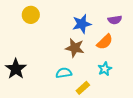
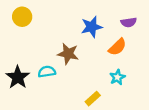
yellow circle: (31, 15) -> (22, 17), moved
brown star: (75, 48) -> (68, 54), moved
cyan semicircle: (64, 73) -> (47, 72), moved

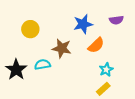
yellow circle: (22, 17) -> (30, 29), moved
orange semicircle: (117, 47) -> (96, 45), moved
yellow rectangle: (93, 99) -> (103, 89), moved

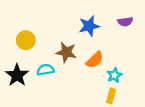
yellow circle: (30, 29) -> (26, 40), moved
orange semicircle: (96, 45) -> (95, 60), moved
yellow rectangle: (103, 89) -> (111, 96), turned -32

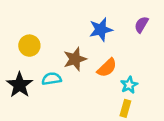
purple semicircle: (125, 22) -> (141, 25), turned 128
brown star: (66, 52) -> (75, 59), turned -30

